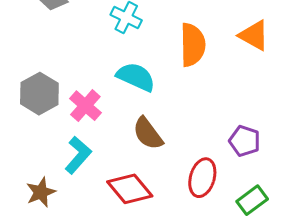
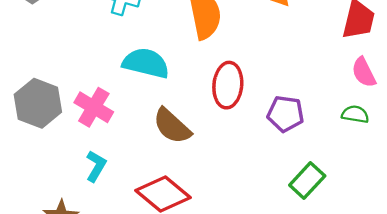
cyan L-shape: (78, 155) -> (96, 166), size x0.7
red ellipse: (202, 178) -> (228, 85), moved

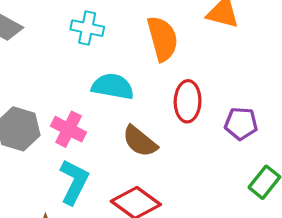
cyan L-shape: (96, 166) -> (74, 182), size x1.6

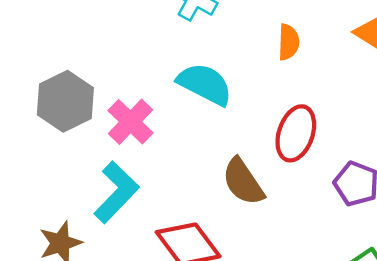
orange semicircle: (162, 39) -> (288, 42), size x0.6
brown semicircle: (140, 141) -> (243, 182), moved

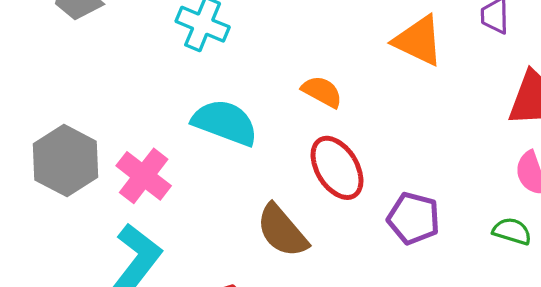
orange semicircle: (288, 42) -> (322, 92), moved, turned -57
red ellipse: (296, 133) -> (337, 168), turned -44

